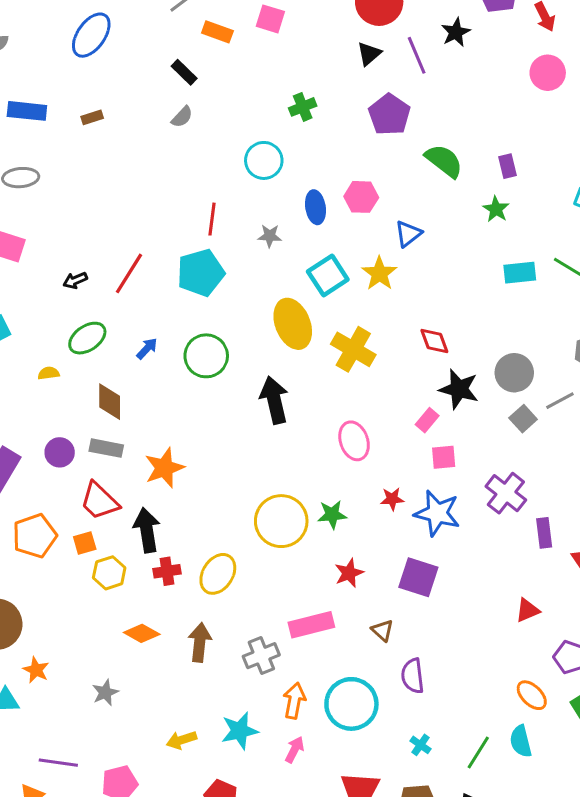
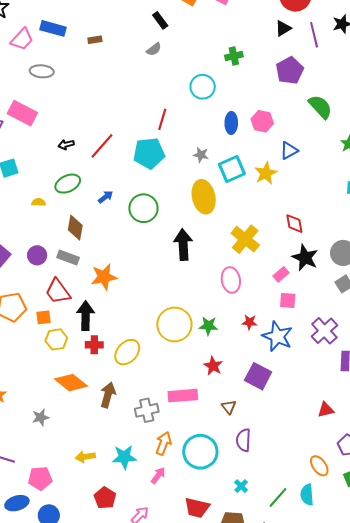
gray star: (270, 236) -> (201, 155), moved
yellow cross: (353, 349) -> (245, 239), moved
red star: (349, 573) -> (213, 366), turned -30
orange diamond: (142, 633) -> (71, 383), size x1.4

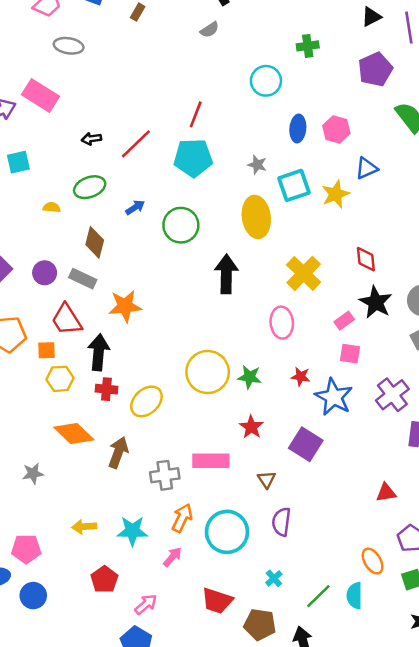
brown rectangle: (95, 40) -> (138, 12), turned -56
red line: (162, 119) -> (196, 114), moved

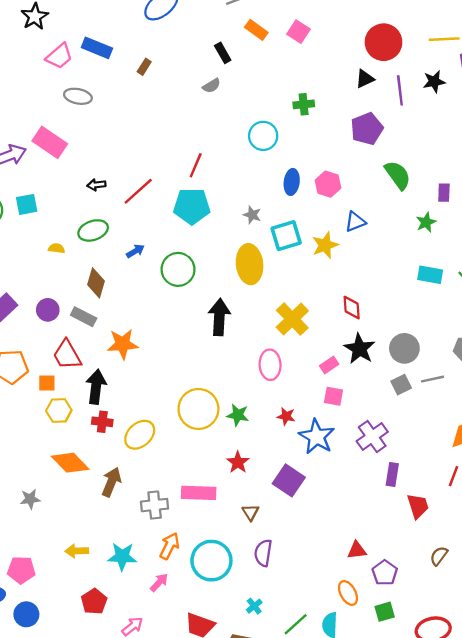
red triangle: (386, 493) -> (357, 550), moved

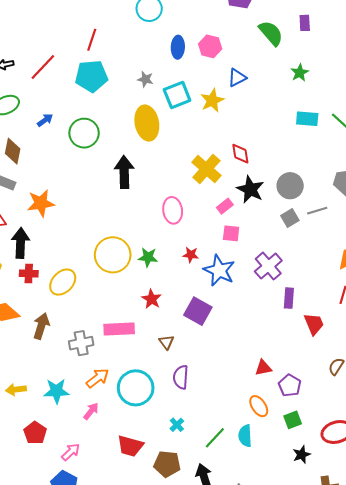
purple rectangle: (444, 193) -> (305, 23), moved
yellow cross: (292, 319) -> (206, 169), moved
orange arrow: (170, 546) -> (98, 378), turned 30

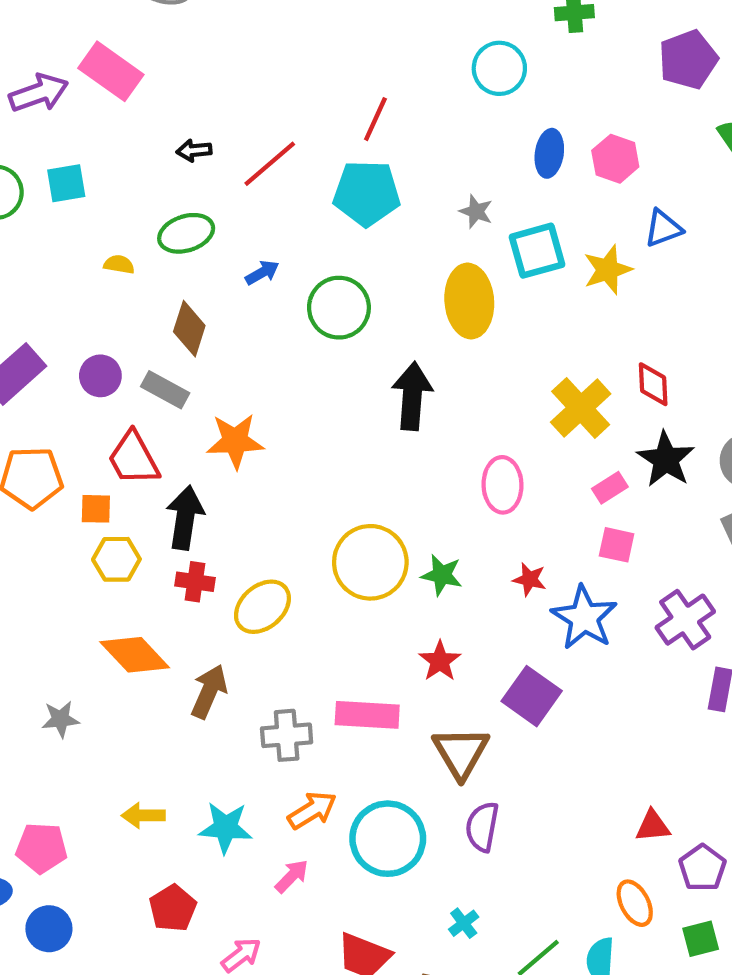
brown triangle: (167, 342) -> (461, 752), size x1.8

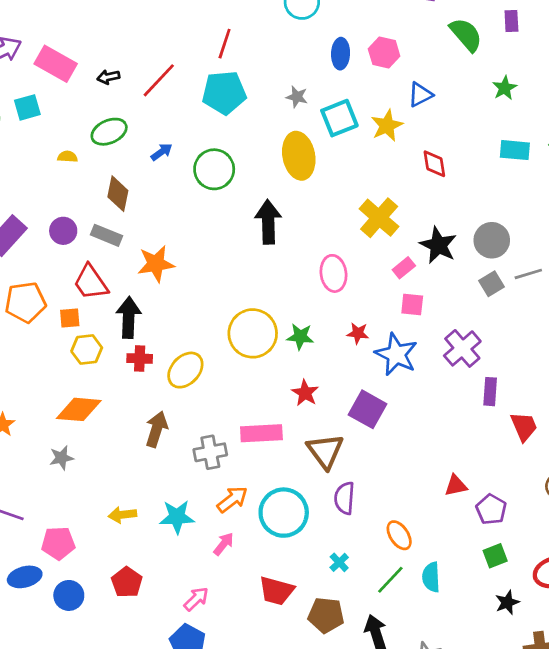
pink rectangle: (111, 71) -> (56, 64), moved
red diamond: (653, 384) -> (434, 164), moved
orange diamond: (135, 655) -> (79, 409), moved, turned -36
orange ellipse: (635, 903) -> (399, 535), moved
red pentagon: (173, 908) -> (127, 582), moved

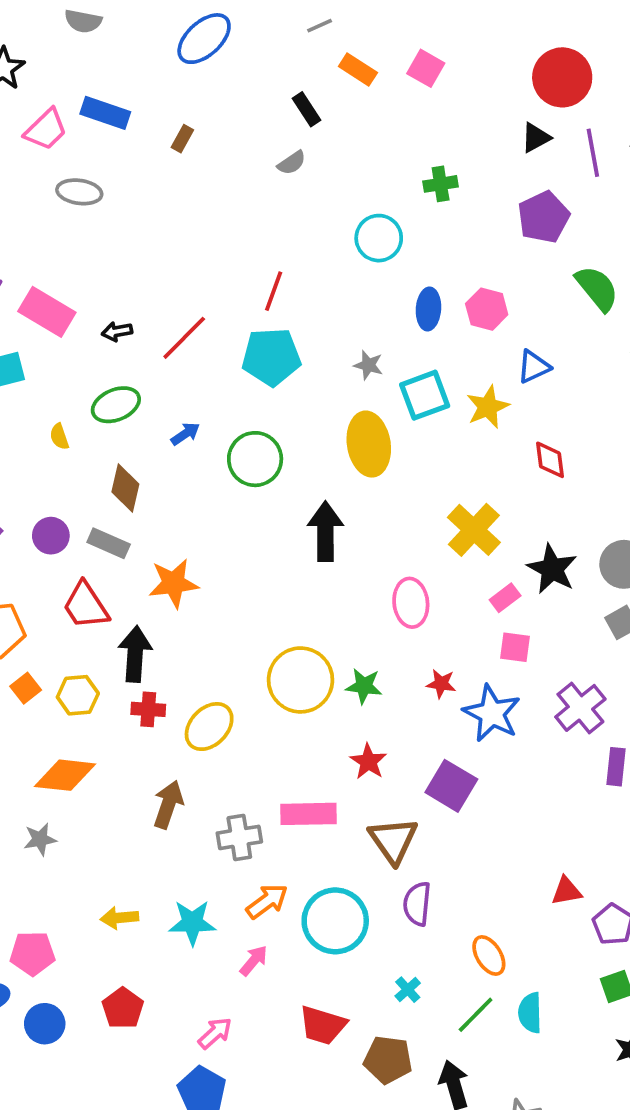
yellow semicircle: (67, 157) -> (59, 437), turned -114
orange square: (70, 318) -> (26, 688), moved, turned -35

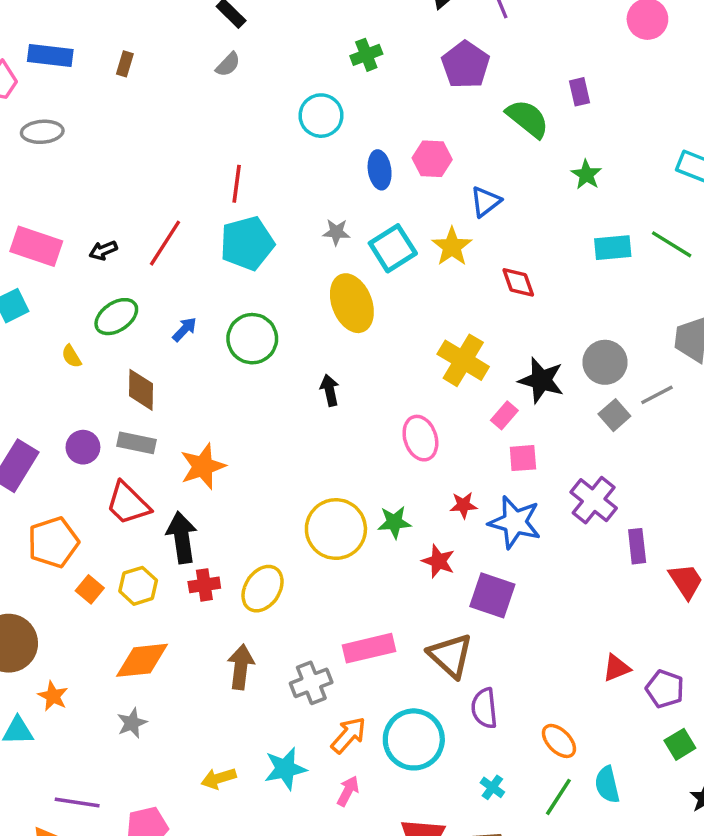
black arrow: (325, 531) -> (330, 390), size x0.6
red star: (368, 762) -> (438, 561), moved

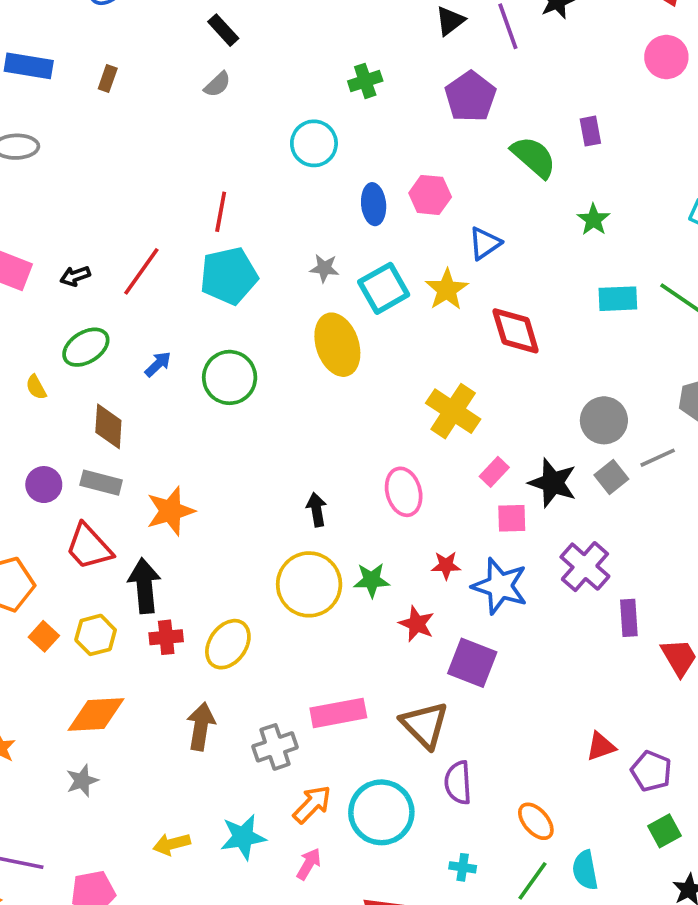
red diamond: (518, 282) -> (516, 331), size x1.4
black star: (541, 380) -> (553, 483), moved
black arrow: (330, 390) -> (317, 510), moved
cyan cross: (492, 787) -> (463, 867), turned -30

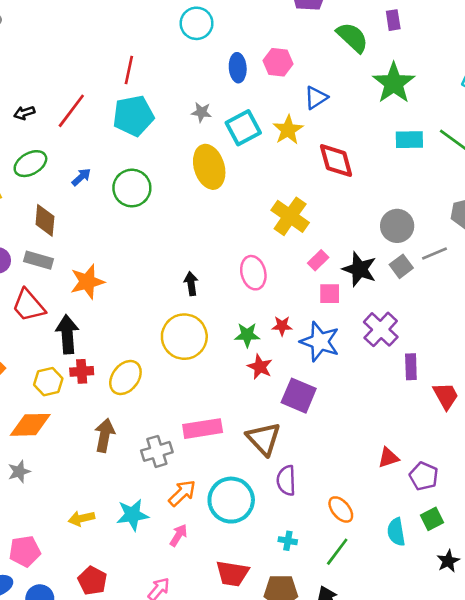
green star: (593, 220) -> (394, 83), size x1.8
green star: (372, 580) -> (247, 335), moved
yellow hexagon: (96, 635) -> (48, 382), moved
cyan semicircle: (585, 870) -> (396, 532), moved

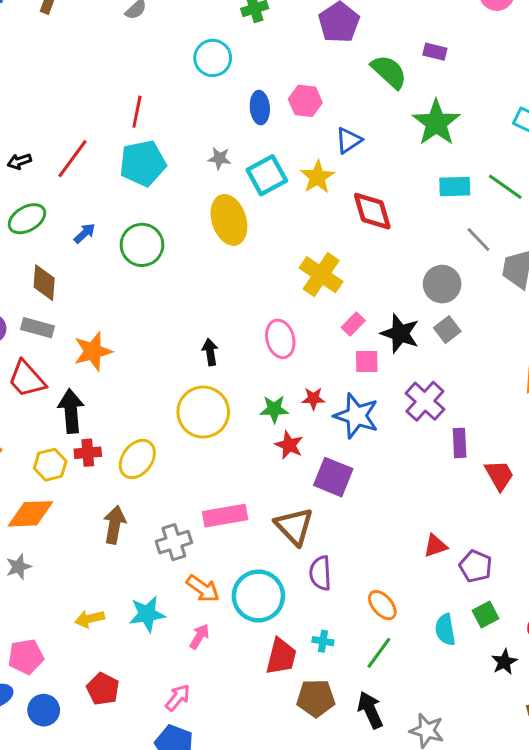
purple rectangle: (393, 20) -> (435, 52), turned -66
gray line: (434, 253) -> (478, 239), moved, turned 70
orange arrow: (182, 493) -> (203, 589), turned 80
red trapezoid: (232, 574) -> (281, 656), moved, turned -84

